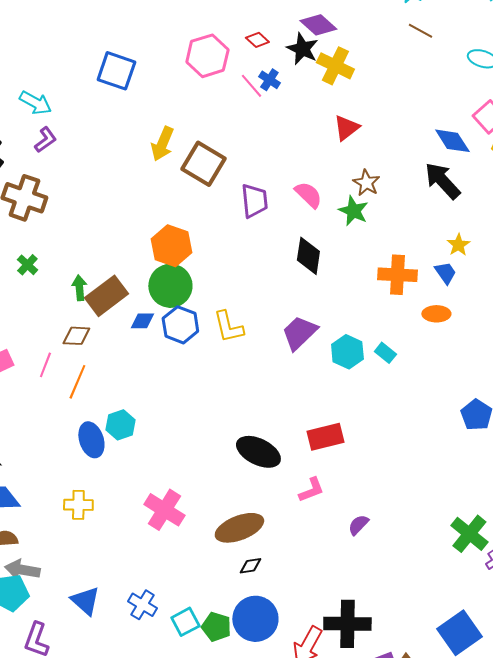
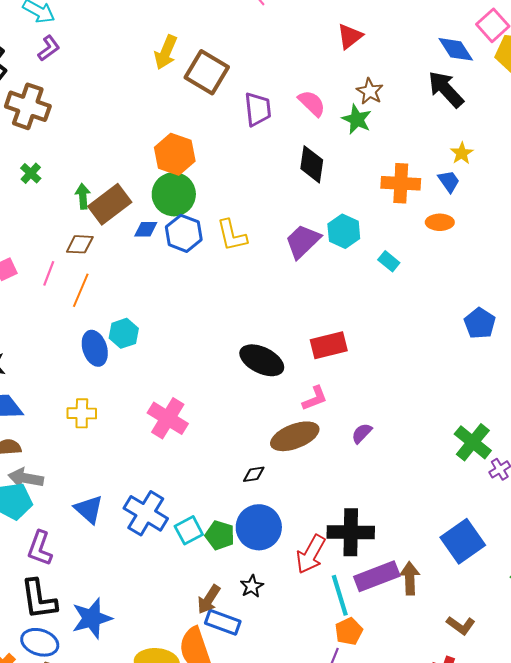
cyan hexagon: (347, 352) -> (344, 231), moved
brown ellipse: (239, 528) -> (295, 436), moved
blue cross: (142, 605) -> (146, 513), size x1.5

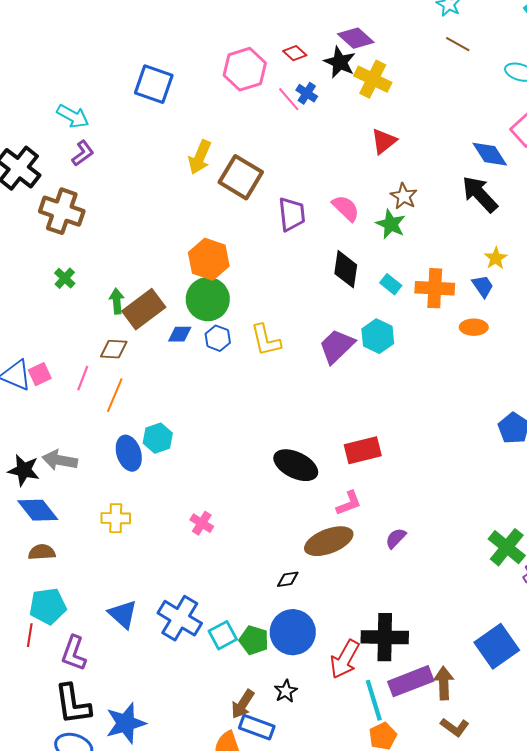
blue hexagon: (184, 233) -> (218, 338), size x0.7
cyan rectangle: (389, 261) -> (391, 284), moved
pink cross: (168, 418) -> (202, 523), size x0.6
gray arrow: (26, 478) -> (60, 460), moved
brown L-shape: (461, 625) -> (455, 727), moved

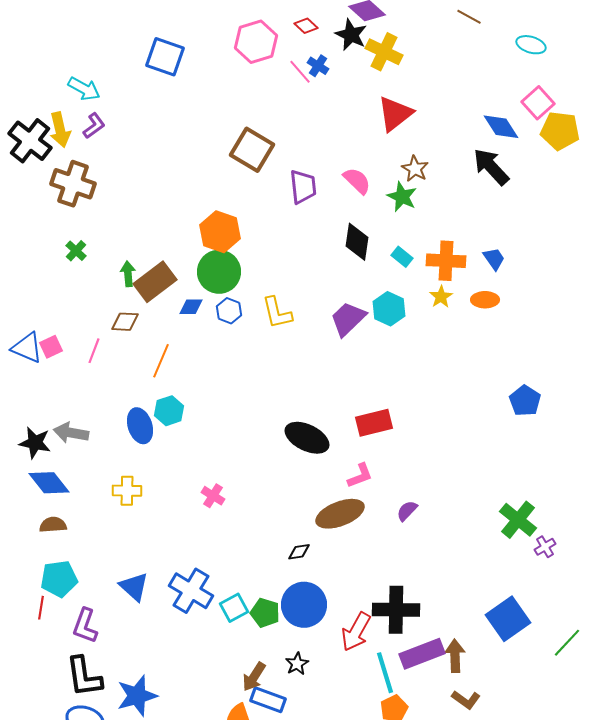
red triangle: (384, 141) -> (395, 114), size x1.4
yellow arrow: (200, 157) -> (60, 130), moved, turned -36
yellow star: (496, 258) -> (441, 297), moved
orange line: (115, 395) -> (161, 361), moved

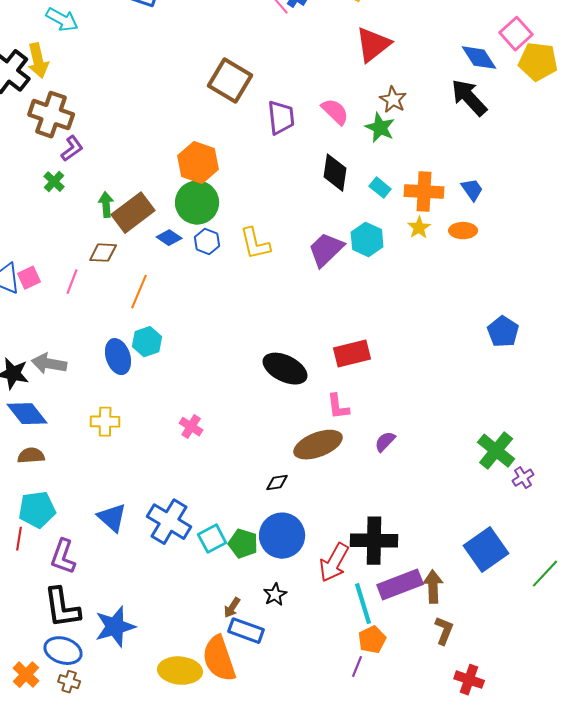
purple L-shape: (94, 126) -> (72, 149), moved
blue diamond: (191, 307) -> (169, 238), turned 35
pink L-shape: (360, 476) -> (338, 407), turned 104
brown arrow: (254, 677) -> (232, 608), size x0.7
brown L-shape: (466, 700) -> (444, 631), turned -104

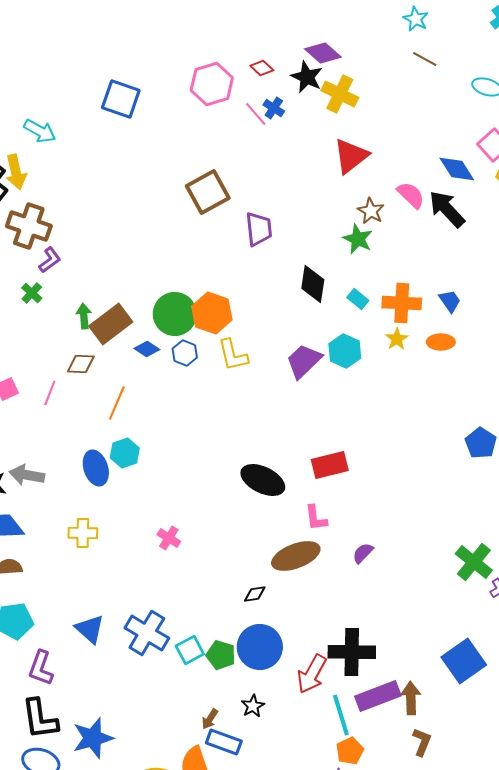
brown square: (230, 81) -> (208, 192), turned 30
pink semicircle: (335, 112) -> (411, 195), moved
orange hexagon: (198, 163) -> (212, 313), moved

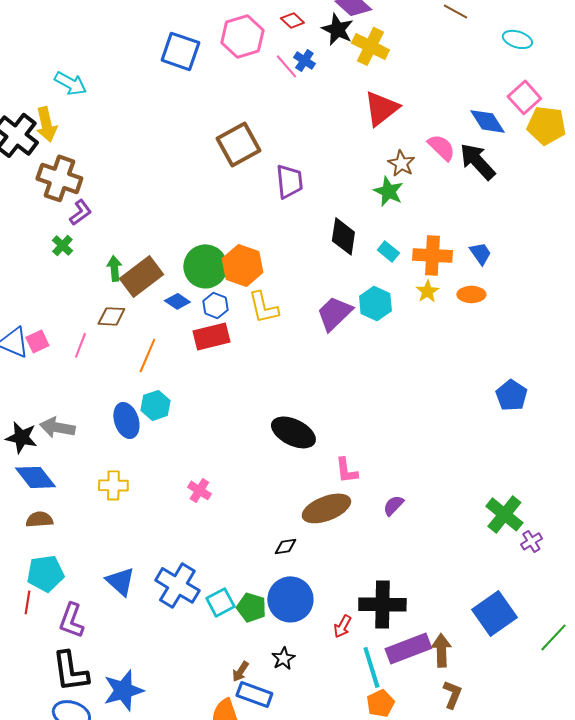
blue square: (121, 99) -> (180, 51), moved
red rectangle: (330, 465) -> (211, 336), moved
red arrow: (312, 674) -> (342, 626), size x0.6

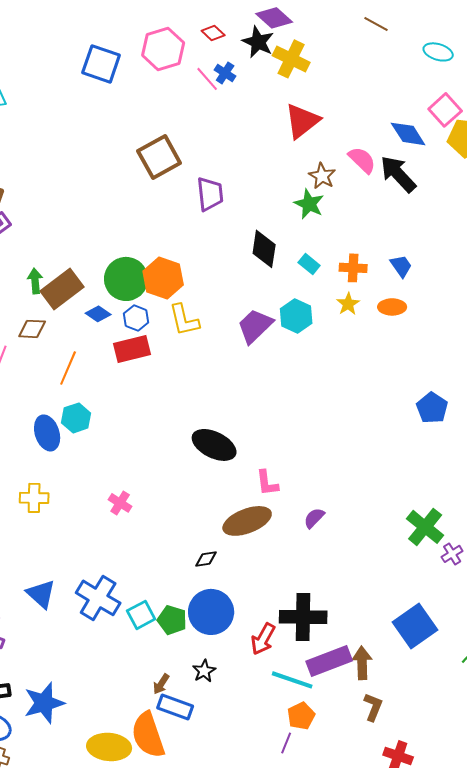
orange cross: (432, 255) -> (353, 268), size x0.7
red arrow: (342, 626) -> (263, 639), size x1.4
cyan line: (371, 667) -> (292, 680), turned -54

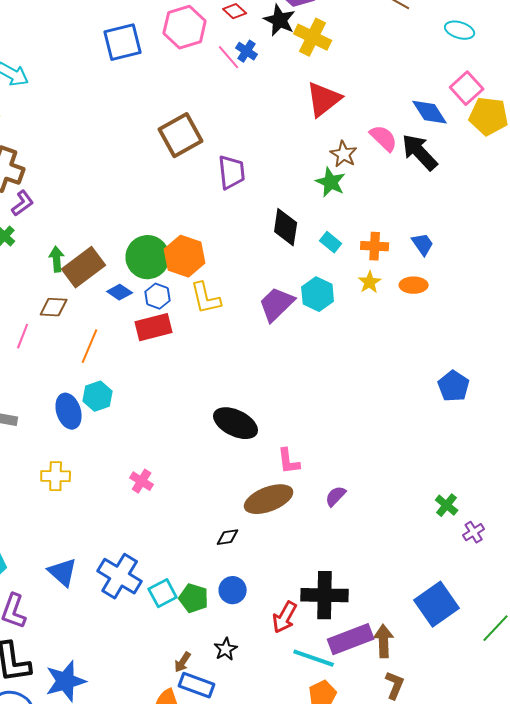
blue square: (101, 64) -> (123, 42), turned -33
green cross: (425, 527) -> (447, 505), size x0.6
blue circle: (211, 612) -> (233, 590), size x0.6

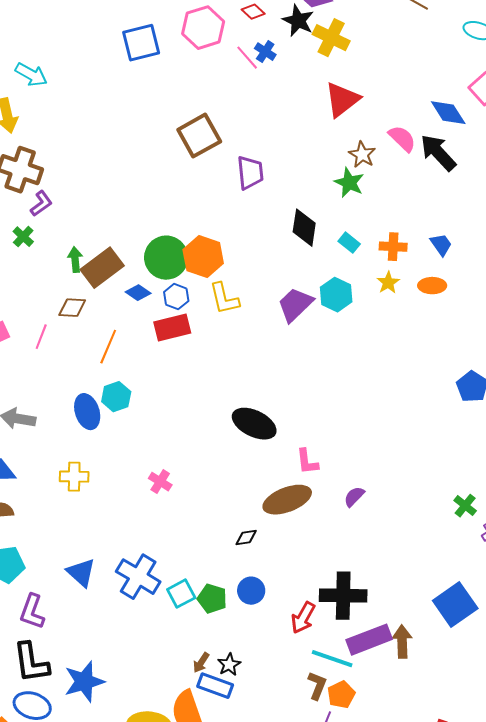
black star: (226, 649) -> (229, 665), moved
brown L-shape: (395, 685) -> (317, 686), moved

